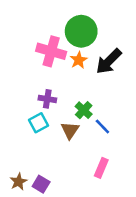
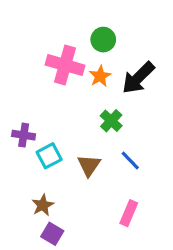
green circle: (81, 31) -> (103, 40), size x0.6
purple cross: (47, 99) -> (24, 135), moved
green cross: (84, 110) -> (111, 121), moved
brown star: (18, 182) -> (43, 205), moved

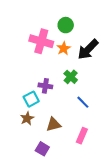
purple cross: (24, 135) -> (45, 86), moved
brown triangle: (89, 165) -> (53, 124), moved, turned 42
brown star: (43, 205) -> (27, 118), moved
purple square: (52, 234) -> (42, 149), moved

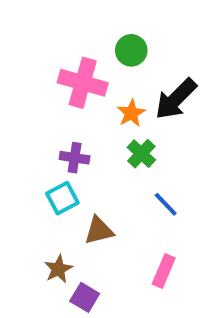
orange star: (64, 48) -> (131, 113), moved
purple cross: (45, 86) -> (75, 158), moved
brown star: (27, 118) -> (58, 269), moved
brown triangle: (53, 124) -> (99, 231), moved

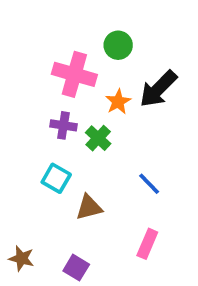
green cross: (141, 154) -> (98, 138), moved
purple cross: (75, 158) -> (63, 125), moved
cyan square: (62, 198) -> (56, 178), turned -32
brown star: (58, 269) -> (22, 258), moved, turned -30

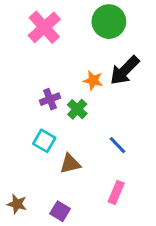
green circle: (118, 45) -> (109, 22), moved, size x1.5
pink cross: (74, 74) -> (44, 27), moved, turned 32
orange star: (118, 102) -> (93, 80), turned -30
purple cross: (63, 125) -> (50, 99), turned -30

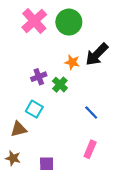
green circle: (109, 22) -> (69, 22), moved
brown triangle: (70, 164) -> (19, 129), moved
purple square: (60, 211) -> (47, 164), turned -32

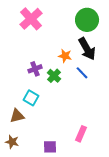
green circle: (69, 22) -> (87, 20), moved
black arrow: (97, 54) -> (87, 49), turned -75
blue line: (91, 112) -> (82, 73), moved
purple square: (47, 164) -> (50, 147), moved

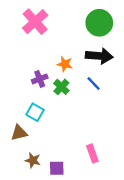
black arrow: (87, 49) -> (99, 56), turned -55
orange star: (65, 56) -> (65, 64), moved
pink rectangle: (81, 134) -> (92, 153), turned -42
brown star: (12, 142) -> (33, 160), moved

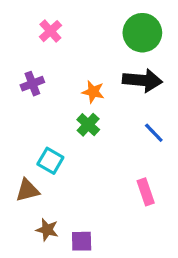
pink cross: (35, 22) -> (50, 31), size x0.6
purple cross: (40, 79) -> (32, 84), moved
blue line: (94, 84) -> (154, 133), moved
pink rectangle: (92, 153) -> (146, 192), moved

